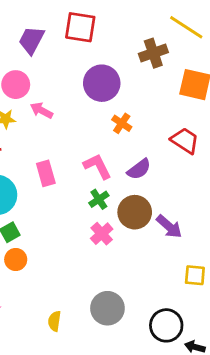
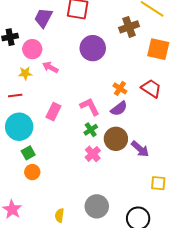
orange cross: (122, 123) -> (120, 88), moved
pink rectangle: (46, 173) -> (53, 112), turned 42

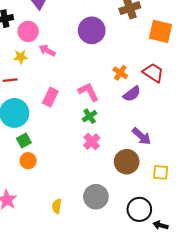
purple semicircle: (119, 109) -> (132, 94), moved
brown circle: (116, 139) -> (127, 162), moved

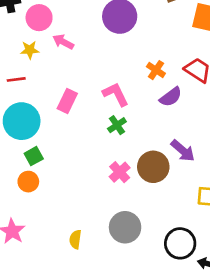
pink cross: (92, 142) -> (120, 172), moved
orange circle: (28, 161) -> (28, 182), moved
brown circle: (127, 162) -> (153, 167), moved

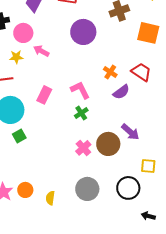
orange circle: (28, 182) -> (25, 190), moved
black circle: (180, 243) -> (128, 188), moved

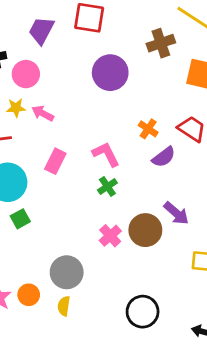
pink arrow: (41, 51) -> (43, 113), moved
black circle: (128, 188) -> (143, 312), moved
gray circle: (87, 189) -> (67, 272), moved

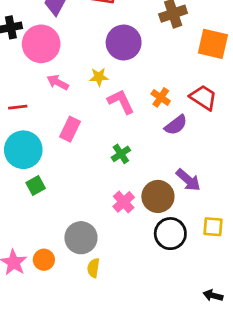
pink circle: (26, 74) -> (41, 44), size x1.4
yellow star: (16, 108) -> (99, 77), moved
pink L-shape: (106, 154) -> (121, 102), moved
yellow semicircle: (64, 306) -> (93, 268), moved
black circle: (143, 312) -> (170, 234), moved

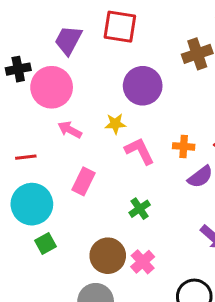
orange cross: (161, 97) -> (184, 146), turned -30
brown circle: (158, 196) -> (108, 256), moved

